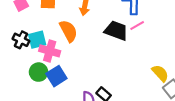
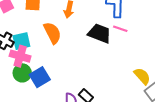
pink line: (137, 25) -> (120, 29), turned 48
pink cross: (50, 51) -> (20, 56), moved

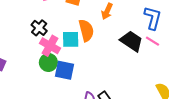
cyan square: (21, 41) -> (71, 39), moved
blue square: (40, 77) -> (64, 70), turned 30

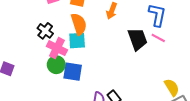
orange semicircle: (86, 30) -> (79, 24), moved
black trapezoid: (131, 41) -> (137, 39), turned 40

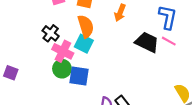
black trapezoid: (137, 39) -> (147, 42), turned -45
cyan square: (77, 41) -> (84, 44), turned 30

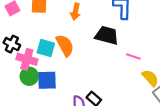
orange semicircle: (86, 26) -> (65, 45), moved
pink line: (169, 41) -> (133, 57), moved

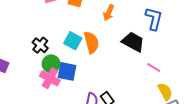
black cross: (12, 44) -> (40, 45), moved
pink cross: (27, 59) -> (50, 78), moved

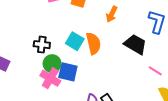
black cross: (40, 45) -> (42, 45), turned -35

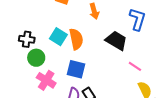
orange arrow: (112, 14) -> (94, 11), turned -42
blue square: (68, 72) -> (76, 69), moved
pink cross: (50, 78) -> (46, 80), moved

